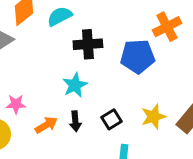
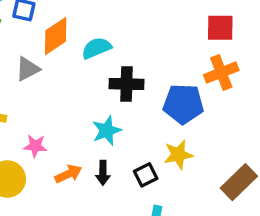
yellow star: (154, 117) -> (178, 155), moved

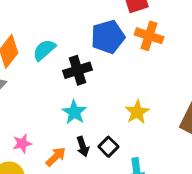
orange cross: (221, 73) -> (149, 36), turned -32
blue pentagon: (183, 104) -> (108, 37), moved
black square: (146, 175) -> (108, 147), moved

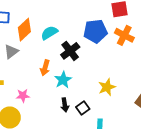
black cross: (77, 70) -> (70, 51), turned -30
orange arrow: (56, 157) -> (45, 68), moved, turned 140

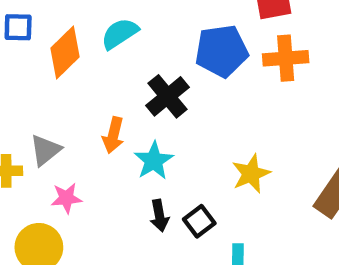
cyan semicircle: (49, 33) -> (120, 34), moved
orange cross: (124, 35) -> (286, 58), turned -30
gray triangle: (11, 52) -> (45, 150), moved

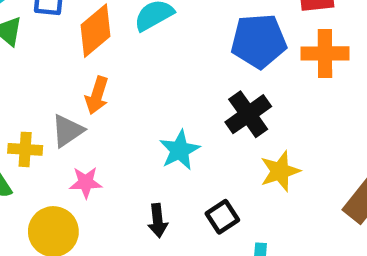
black cross: (168, 96) -> (248, 114), moved
orange arrow: (113, 135) -> (97, 95), moved
black arrow: (159, 216) -> (158, 221), moved

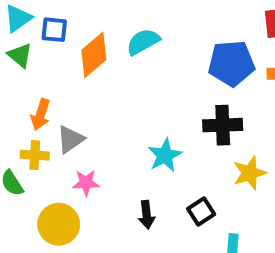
orange arrow: (97, 95) -> (41, 115), moved
black cross: (248, 114) -> (223, 125), turned 33

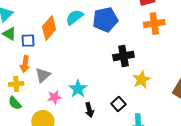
blue square: (54, 30) -> (28, 41), moved
blue pentagon: (231, 63) -> (105, 20), moved
yellow cross: (35, 155) -> (16, 84), moved
cyan star: (165, 155) -> (78, 89), moved

